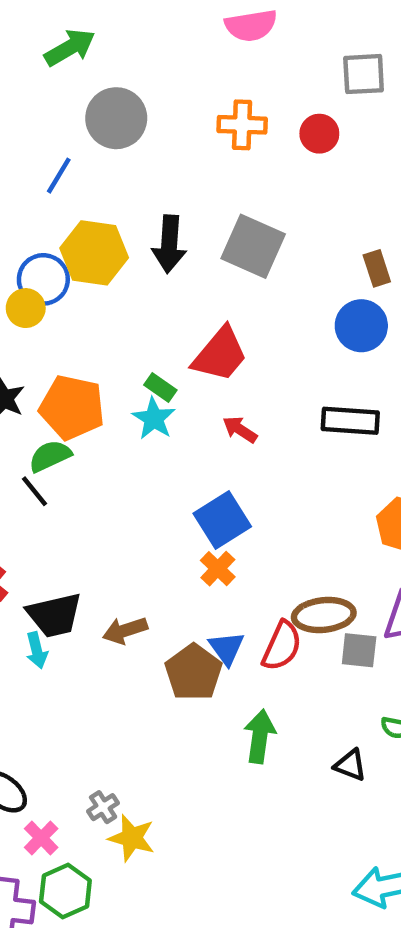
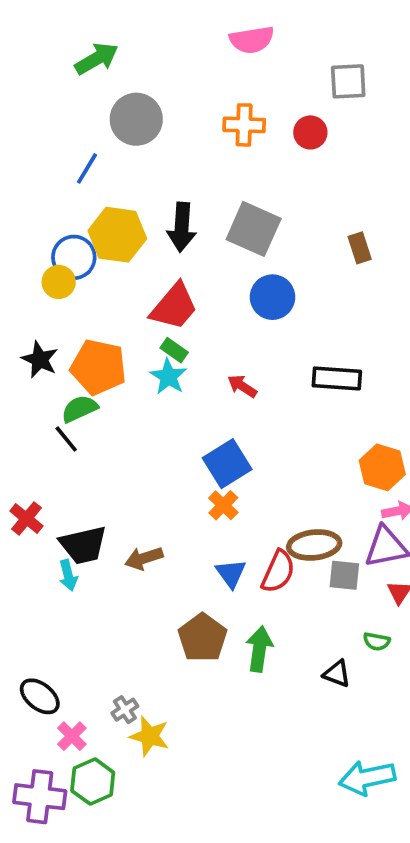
blue circle: (361, 326) -> (272, 297), moved
red trapezoid: (220, 354) -> (174, 307), moved
brown pentagon: (194, 672) -> (202, 638), moved

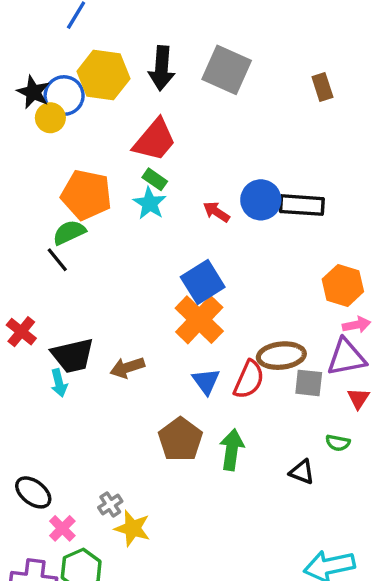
blue circle: (272, 297) -> (261, 200), moved
black star: (40, 360) -> (33, 92), moved
orange cross: (223, 505) -> (199, 320), size x1.8

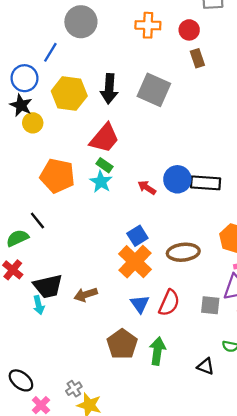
brown rectangle: (322, 87) -> (197, 58), moved
blue circle: (64, 96) -> (24, 78), moved
green semicircle: (69, 232) -> (17, 238), moved
blue square: (203, 282) -> (137, 236), size x0.7
brown ellipse: (281, 356) -> (183, 252), moved

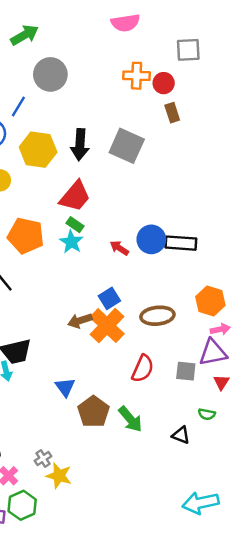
orange cross: (148, 25) -> (137, 76), moved
brown arrow: (86, 295) -> (80, 321), moved
blue triangle: (140, 304) -> (65, 387), moved
green arrow: (157, 351) -> (130, 419), turned 132

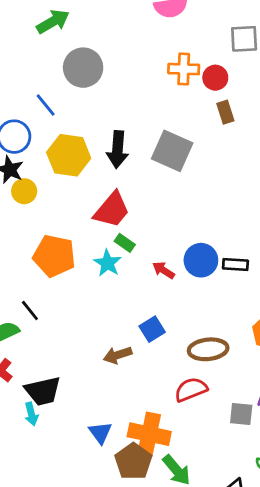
blue line: (18, 106) -> (46, 105), turned -70
green rectangle: (75, 225) -> (125, 243), moved
black rectangle: (181, 243) -> (235, 264), size x0.7
orange cross: (107, 326) -> (149, 434), moved, turned -32
red semicircle: (143, 369) -> (191, 390), moved, turned -136

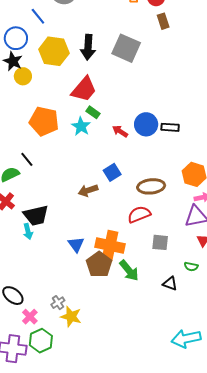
gray square: (241, 414) -> (160, 242), moved

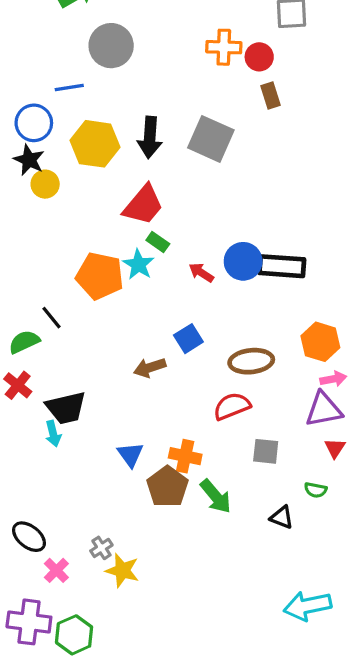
blue line: (38, 16) -> (69, 87), turned -60
orange pentagon: (44, 121) -> (100, 276), moved
black rectangle: (170, 127) -> (282, 266), size x1.6
orange cross: (110, 245) -> (185, 456), size x0.7
green hexagon: (41, 341) -> (74, 635), moved

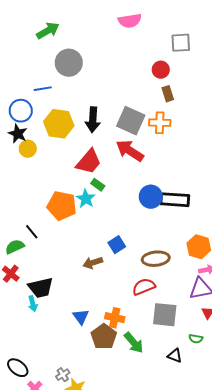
orange cross: (224, 47) -> (160, 123), moved
red arrow: (201, 273) -> (130, 151), moved, size x1.8
gray square: (266, 451) -> (165, 315), size x1.5

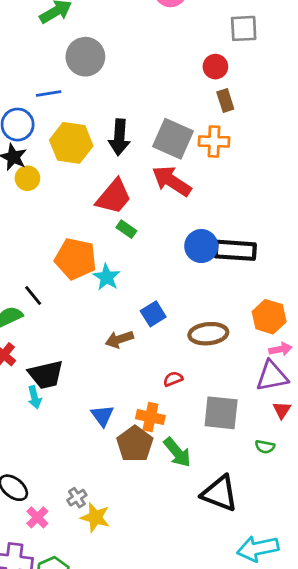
cyan star: (86, 199) -> (107, 277), moved
red semicircle: (144, 287) -> (173, 379), moved, size x0.6
black triangle: (175, 356) -> (220, 493), moved, size x1.8

